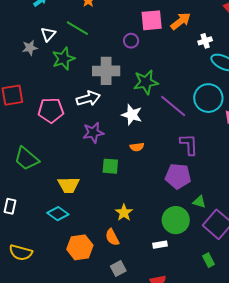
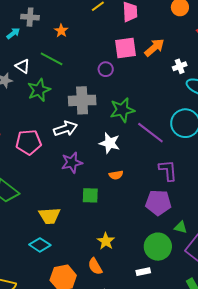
white triangle: (48, 34) -> (23, 66), turned -35

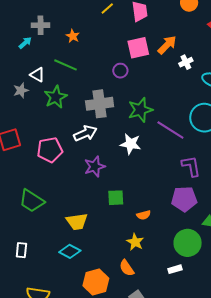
white cross: (180, 66) -> (186, 62), moved
orange semicircle: (116, 175) -> (144, 215), moved

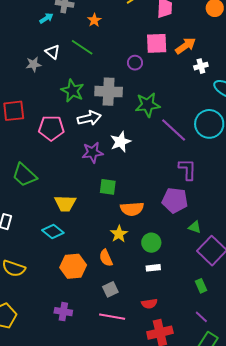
green star: (56, 97) -> (72, 91), moved, turned -30
white star: (131, 144) -> (120, 142), moved, turned 30
orange semicircle: (144, 215) -> (132, 209), size x1.6
green circle: (188, 243) -> (151, 243), moved, size x0.7

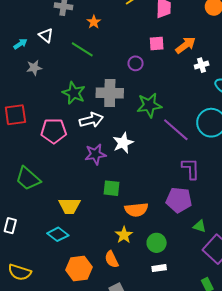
cyan arrow: (46, 18) -> (20, 44), moved
pink square: (157, 43) -> (157, 44), size x0.7
white triangle: (53, 52) -> (46, 35), moved

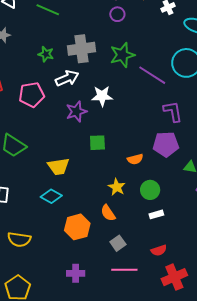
purple circle: (136, 63) -> (117, 14), moved
green star: (74, 93) -> (46, 54), size x0.7
white star: (123, 143) -> (102, 96), turned 30
orange semicircle: (136, 210) -> (135, 159), moved, size x0.7

